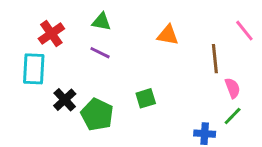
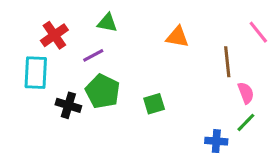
purple line: (100, 53) -> (93, 55), moved, turned -54
black cross: (65, 100) -> (68, 105), turned -30
green pentagon: (97, 115) -> (103, 91), moved

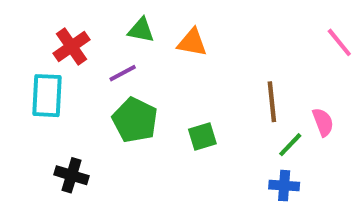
orange triangle: (177, 37) -> (192, 42), moved
brown line: (227, 62) -> (272, 102), moved
black cross: (68, 105) -> (72, 175), moved
green line: (246, 122) -> (290, 145), moved

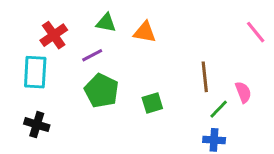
black cross: (72, 175) -> (37, 125), moved

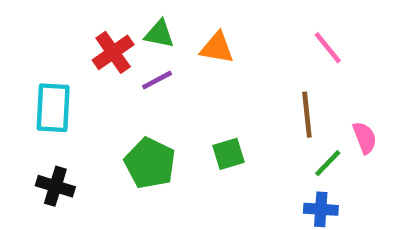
pink line: (256, 32) -> (328, 48), moved
red cross: (54, 35) -> (113, 52), moved
purple line: (92, 55) -> (157, 80), moved
green pentagon: (101, 91) -> (150, 163), moved

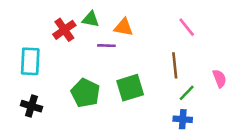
purple line: (157, 80) -> (106, 46), moved, turned 30
pink semicircle: (365, 138) -> (220, 78), moved
green square: (228, 154) -> (130, 88), size x1.5

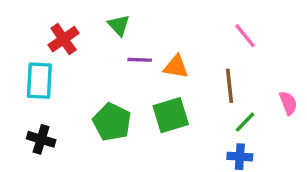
green triangle: (91, 19) -> (119, 25), turned 36
orange triangle: (124, 27) -> (176, 67), moved
red cross: (64, 30) -> (64, 39), moved

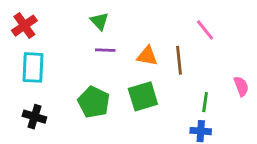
red cross: (64, 39) -> (24, 26), moved
purple line: (140, 60) -> (105, 50), moved
brown line: (229, 86) -> (179, 60), moved
green line: (245, 122) -> (205, 102), turned -36

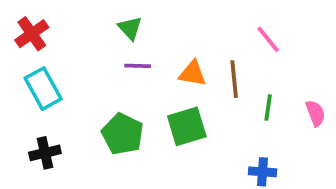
cyan rectangle: (33, 67) -> (43, 89), turned -32
green line: (205, 102) -> (268, 107), moved
black cross: (34, 117) -> (45, 153), turned -30

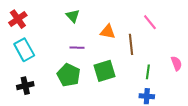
purple line: (138, 66) -> (77, 48), moved
orange triangle: (193, 73) -> (108, 32), moved
green line: (268, 107) -> (148, 72), moved

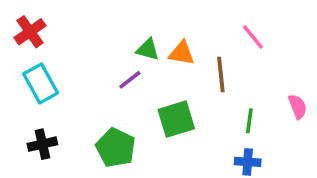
green triangle: (73, 16) -> (148, 49), moved, turned -32
purple line: (77, 48) -> (130, 80), turned -40
green pentagon: (69, 75) -> (116, 148), moved

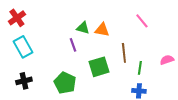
brown line: (221, 74) -> (124, 53), moved
purple line: (130, 80) -> (73, 45), turned -72
pink semicircle: (298, 107) -> (167, 60), turned -88

